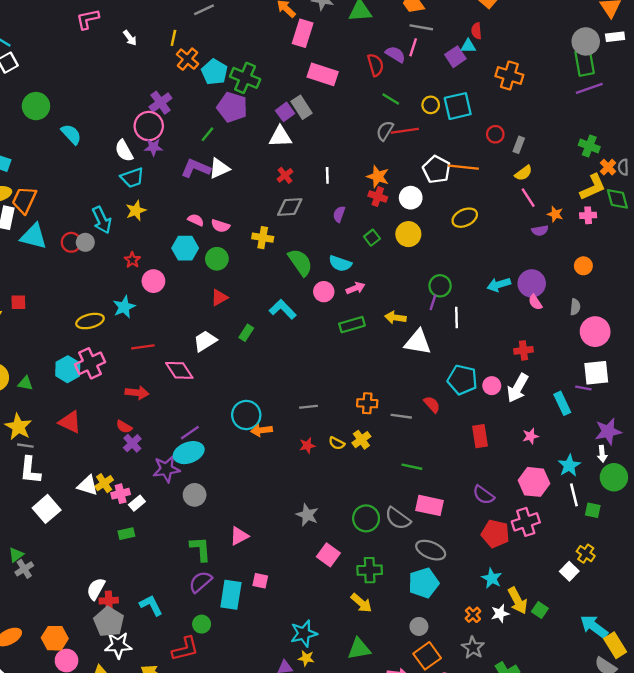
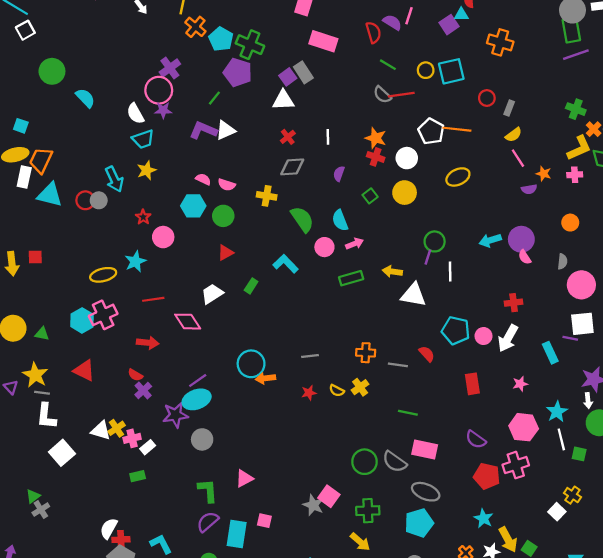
gray semicircle: (385, 131) -> (382, 95), turned -78
cyan semicircle: (340, 263) -> (340, 220), turned 50
gray star: (307, 515) -> (313, 505), moved

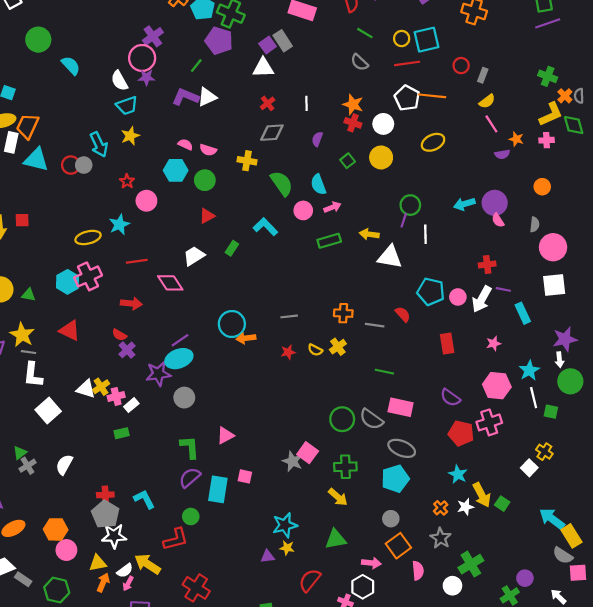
red line: (401, 95) -> (407, 63), moved
purple line: (570, 338) -> (503, 289), moved
white semicircle: (109, 528) -> (64, 465), moved

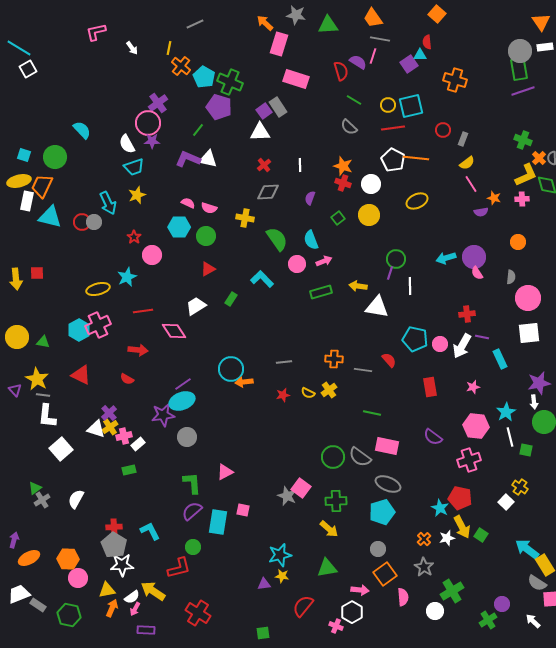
green circle: (38, 40) -> (55, 157), moved
white triangle: (207, 97) -> (208, 159), turned 36
purple cross: (127, 350) -> (109, 413), moved
red pentagon: (461, 433) -> (460, 498), moved

